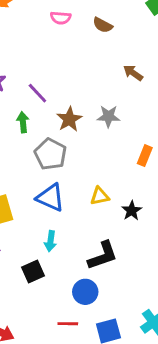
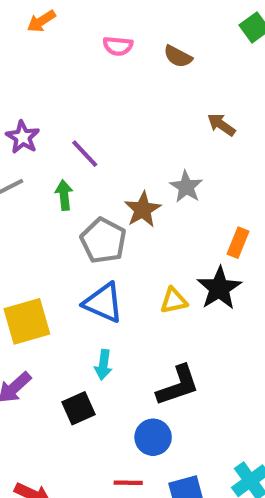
gray star: (108, 116) -> (186, 187), turned 30
brown star: (69, 119) -> (143, 210), moved
black star: (132, 211) -> (219, 288), moved, size x1.5

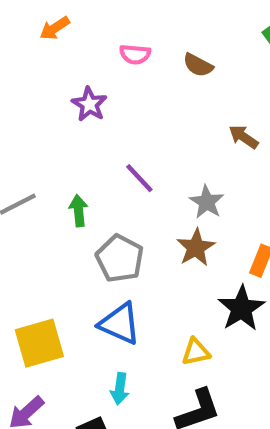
purple star: (23, 137) -> (89, 104), moved
purple line: (85, 154) -> (139, 178), moved
brown star: (143, 210) -> (196, 248), moved
yellow triangle: (174, 301) -> (196, 352), moved

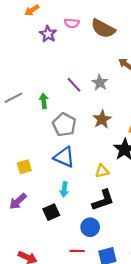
brown semicircle: (198, 65) -> (103, 29), size x1.6
purple star: (89, 104) -> (48, 34), moved
gray star: (207, 202) -> (100, 83), moved
yellow square: (39, 343) -> (24, 167), size x0.6

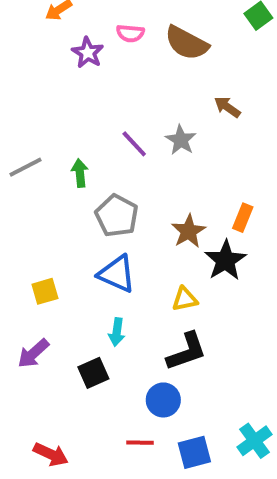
brown star: (102, 119) -> (189, 231), moved

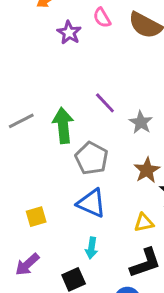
pink semicircle: (130, 33) -> (102, 18), turned 54
gray star: (181, 140) -> (141, 122), moved
green arrow: (80, 173) -> (63, 125), size x1.6

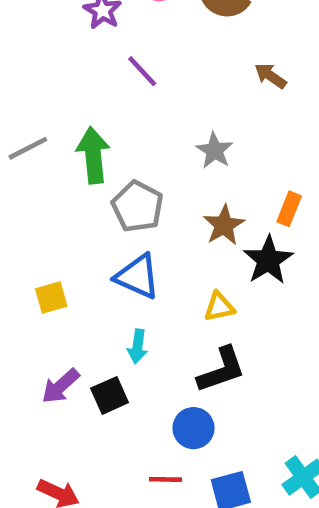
purple line: (105, 103) -> (142, 71), moved
purple arrow: (27, 264) -> (61, 386), moved

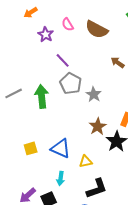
gray pentagon: (138, 206) -> (71, 83), moved
yellow square: (51, 297) -> (31, 148), moved
yellow triangle: (219, 307) -> (86, 161), moved

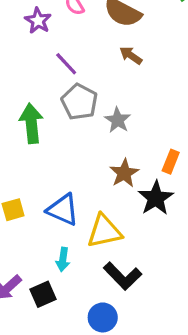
brown arrow: (118, 62) -> (131, 55), moved
yellow triangle: (86, 161) -> (104, 231), size x1.6
black L-shape: (97, 188) -> (123, 276), turned 65

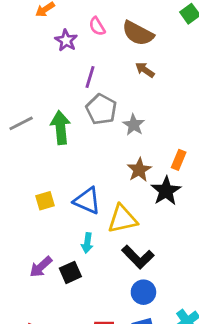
purple line: (66, 64) -> (90, 77), turned 60
blue circle: (103, 317) -> (143, 292), moved

